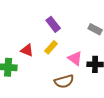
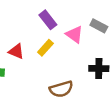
pink triangle: (75, 58) -> (75, 34), moved

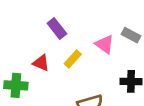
purple rectangle: (48, 20) -> (57, 28), moved

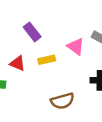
yellow rectangle: (73, 59) -> (47, 60), turned 35

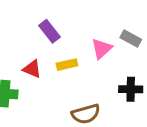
pink triangle: (76, 46) -> (102, 49), turned 42

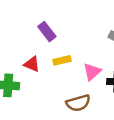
pink triangle: (102, 49) -> (92, 72), moved

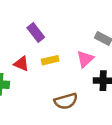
pink triangle: (92, 72) -> (85, 59), moved

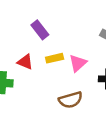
pink triangle: (85, 59) -> (78, 63), moved

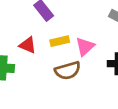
brown semicircle: (71, 100) -> (68, 71), moved

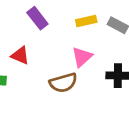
yellow rectangle: (60, 41) -> (86, 21), moved

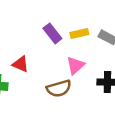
purple rectangle: (37, 18) -> (52, 33), moved

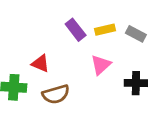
brown semicircle: (59, 88) -> (56, 94), moved

